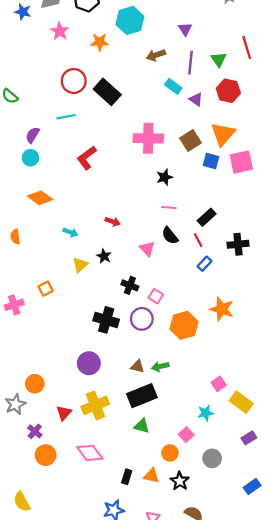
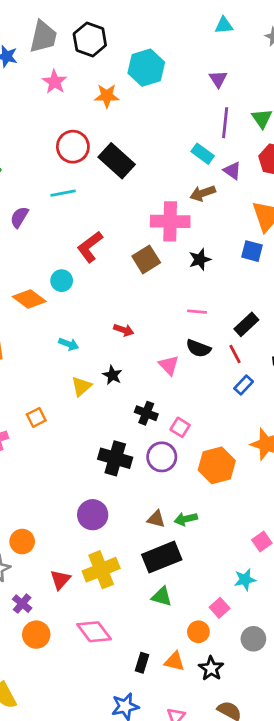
brown arrow: (156, 55) -> (203, 193), moved
brown square: (190, 140) -> (146, 259), moved
cyan circle: (30, 158) -> (62, 281), moved
black star: (165, 177) -> (200, 259), moved
black semicircle: (170, 236) -> (198, 348), turned -30

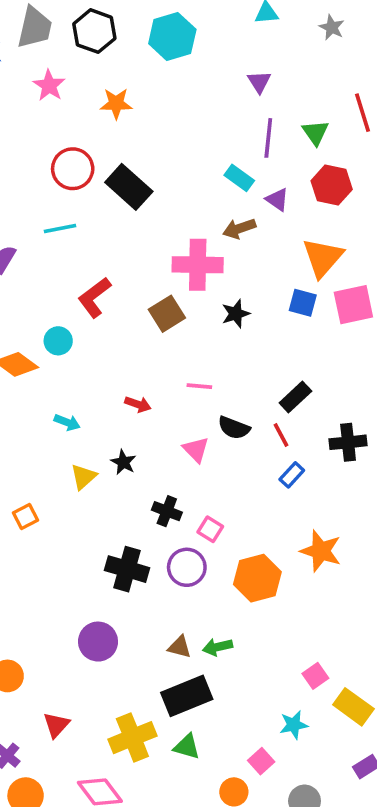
cyan hexagon: (146, 68) -> (172, 37), moved
pink line: (197, 312) -> (199, 386), moved
yellow cross: (101, 570) -> (132, 738), moved

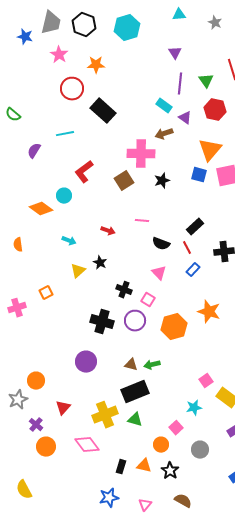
red circle: (73, 169) -> (72, 89), moved
pink triangle: (196, 450) -> (159, 273), moved

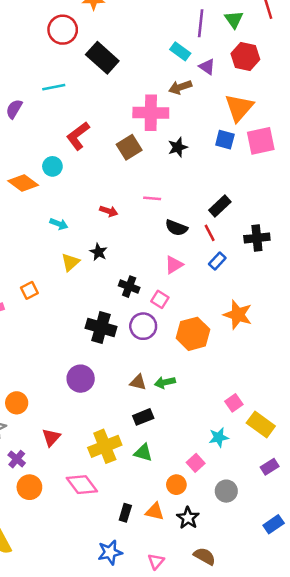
pink triangle: (159, 273) -> (174, 265), turned 42
black rectangle: (135, 392) -> (143, 417), size x0.6

